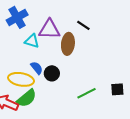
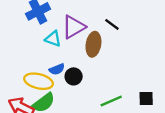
purple triangle: (49, 29) -> (74, 27), turned -35
blue semicircle: (37, 68) -> (57, 69), turned 104

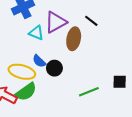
blue semicircle: (57, 69) -> (39, 61), turned 64
black square: (146, 98) -> (120, 82), moved

